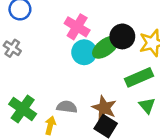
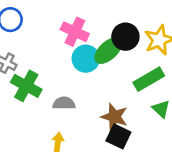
gray semicircle: (67, 107) -> (64, 103), moved
green cross: (23, 109) -> (26, 86), moved

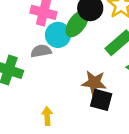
gray semicircle: (64, 103) -> (41, 51), moved

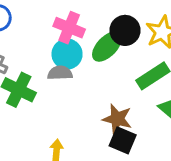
cyan circle: (58, 35) -> (67, 54), moved

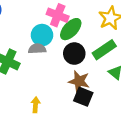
pink cross: (69, 28) -> (58, 15), moved
black circle: (125, 30) -> (74, 54), moved

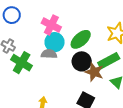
pink cross: (58, 15) -> (51, 25), moved
brown star: (79, 81) -> (94, 72), moved

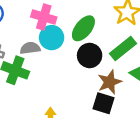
gray semicircle: (49, 54) -> (30, 48), moved
brown star: (94, 72) -> (110, 82), moved, turned -30

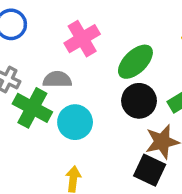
pink cross: (44, 17) -> (82, 39), turned 35
cyan circle: (52, 38) -> (75, 122), moved

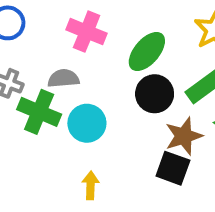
pink cross: (82, 39) -> (87, 32), turned -32

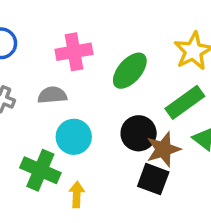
pink cross: (87, 32) -> (74, 52), turned -32
black circle: (155, 94) -> (139, 133), moved
green cross: (39, 112) -> (40, 170), moved

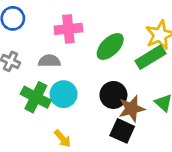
green rectangle: (185, 102) -> (150, 57), moved
green cross: (40, 170) -> (36, 97), moved
yellow arrow: (77, 194) -> (63, 138), turned 132

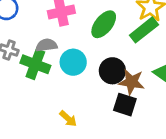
cyan circle: (64, 94) -> (73, 62), moved
green cross: (36, 97) -> (35, 64), moved
brown star: (132, 109) -> (132, 82), turned 30

